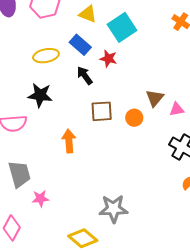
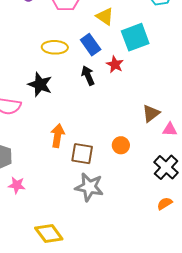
brown square: (102, 111) -> (82, 154), moved
orange circle: (134, 118) -> (121, 145), moved
gray star: (113, 209) -> (89, 187), moved

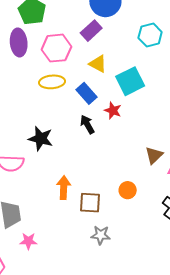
yellow ellipse: (55, 47) -> (52, 82), moved
gray star: (89, 187) -> (101, 235), size x0.7

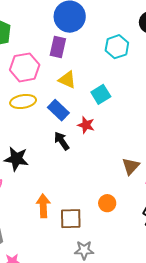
purple rectangle: (91, 31) -> (58, 47), turned -30
cyan square: (130, 81) -> (101, 94), size x0.7

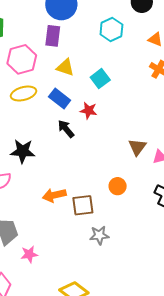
orange arrow: (43, 206) -> (54, 195), turned -95

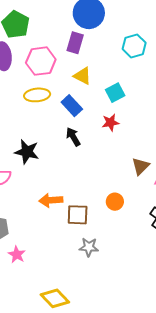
red star: (89, 110) -> (111, 123), moved, turned -30
pink star: (29, 254) -> (17, 255), turned 30

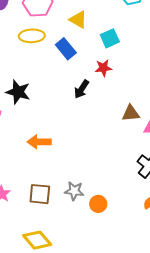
black arrow: (73, 137) -> (82, 89), moved, turned -120
brown triangle: (141, 166) -> (131, 113), turned 36
orange circle: (115, 202) -> (98, 204), moved
brown square: (78, 215) -> (40, 194), moved

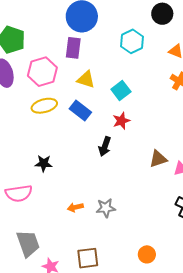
black star: (18, 92) -> (44, 163), size x0.7
orange arrow: (39, 142) -> (75, 207), size x0.7
gray star: (74, 191) -> (106, 208), moved

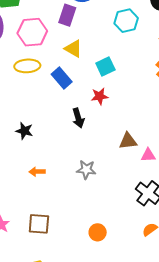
black arrow: (105, 146) -> (78, 118), turned -48
black star: (44, 163) -> (24, 131), moved
gray star: (106, 208) -> (86, 170), moved

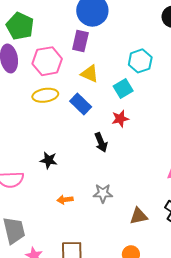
cyan hexagon: (126, 21) -> (140, 61), moved
brown triangle: (128, 141) -> (139, 216), moved
gray star: (86, 170) -> (103, 193), moved

